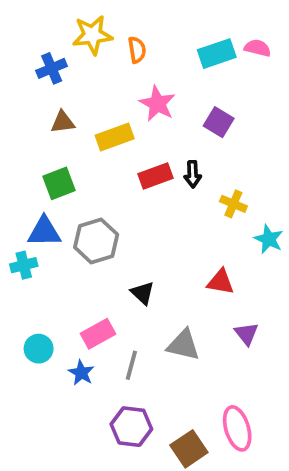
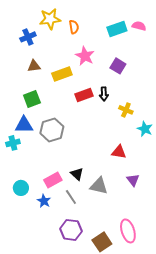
black triangle: (143, 293) -> (77, 174), moved
gray line: (131, 365) -> (71, 197), turned -49

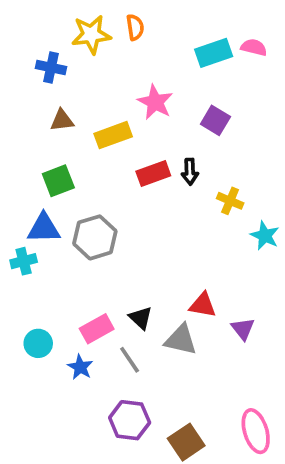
orange semicircle: (74, 27) -> (135, 27), moved
blue cross: (28, 37) -> (51, 67), turned 35
red triangle: (119, 152) -> (203, 305), moved
pink ellipse: (128, 231) -> (256, 431), moved

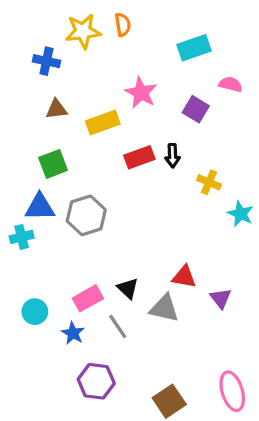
pink semicircle: (254, 47) -> (231, 84), moved
purple hexagon: (130, 420) -> (96, 381), moved

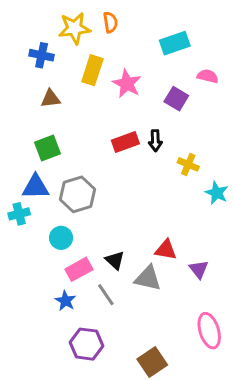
yellow rectangle: (103, 123) -> (92, 70), moved, turned -52
cyan circle: (35, 312) -> (61, 238), moved
pink ellipse: (232, 391) -> (209, 331), moved

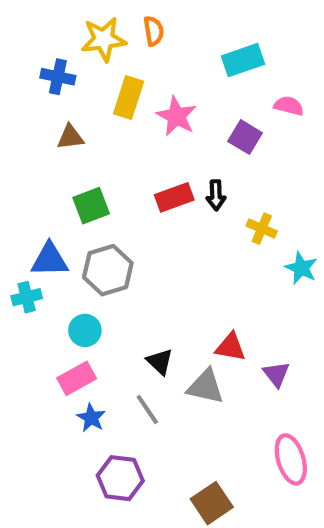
green square: (48, 148) -> (91, 206), moved
pink rectangle: (79, 269) -> (77, 378), moved

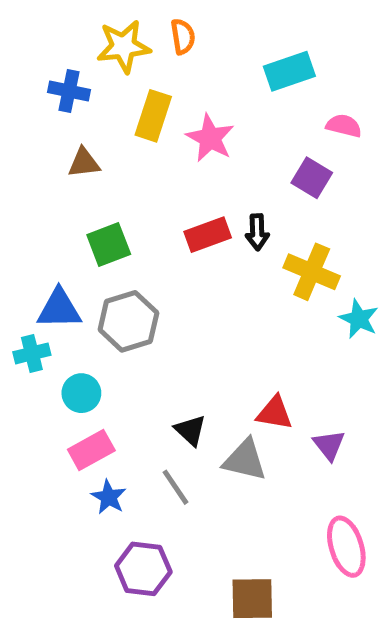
purple square: (245, 137) -> (312, 178), moved
yellow cross: (262, 229) -> (312, 272), size x1.5
cyan circle: (85, 330) -> (81, 393), moved
brown square: (212, 503) -> (252, 599), turned 33

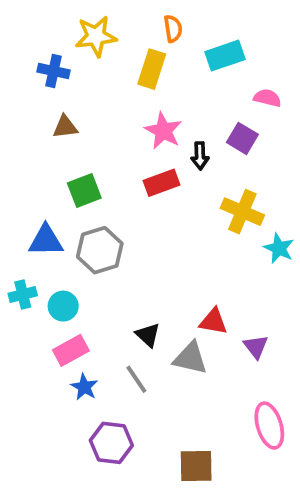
orange semicircle: (183, 37) -> (173, 29), moved
yellow rectangle: (153, 116) -> (152, 69), moved
pink star: (210, 138) -> (163, 131), moved
black arrow: (257, 232) -> (200, 156), moved
cyan cross: (32, 353) -> (23, 295), moved

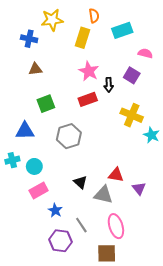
gray hexagon: (100, 250) -> (69, 136), moved
gray line: (136, 379) -> (81, 225), moved
blue star: (84, 387) -> (55, 210), moved
pink ellipse: (269, 426) -> (116, 226), moved

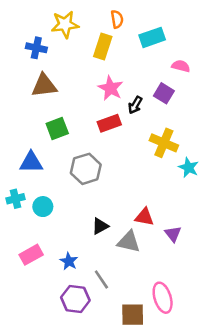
brown triangle: (35, 69) -> (44, 86), size x1.5
black arrow: (109, 85) -> (135, 105), turned 32
black triangle: (80, 182) -> (100, 226), turned 48
pink rectangle: (39, 191) -> (31, 255), moved
pink ellipse: (116, 226) -> (163, 298), moved

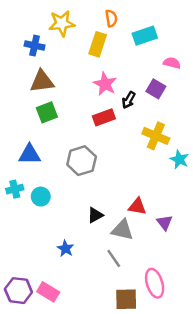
green square: (57, 128) -> (47, 112), moved
pink rectangle: (31, 255) -> (48, 292), moved, turned 60
gray line: (101, 279) -> (114, 258), moved
purple hexagon: (75, 299) -> (18, 291), moved

